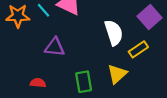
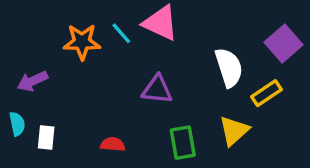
purple triangle: (55, 47) -> (157, 90), moved

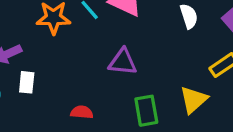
white semicircle: (229, 67) -> (189, 16), moved, size x0.7
white rectangle: (46, 137) -> (27, 82), moved

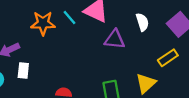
purple triangle: (123, 62) -> (115, 39), moved

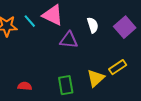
yellow rectangle: (168, 58) -> (118, 67), moved

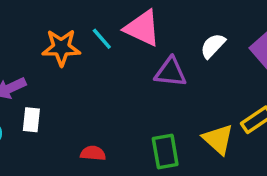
white semicircle: (93, 25) -> (213, 46), turned -119
yellow triangle: (96, 78) -> (218, 139), turned -36

